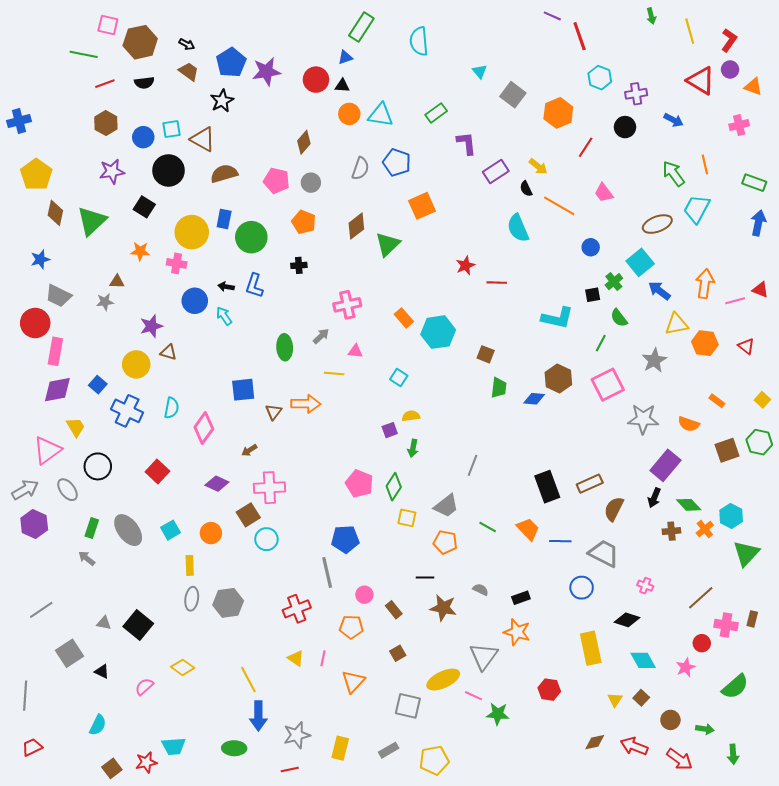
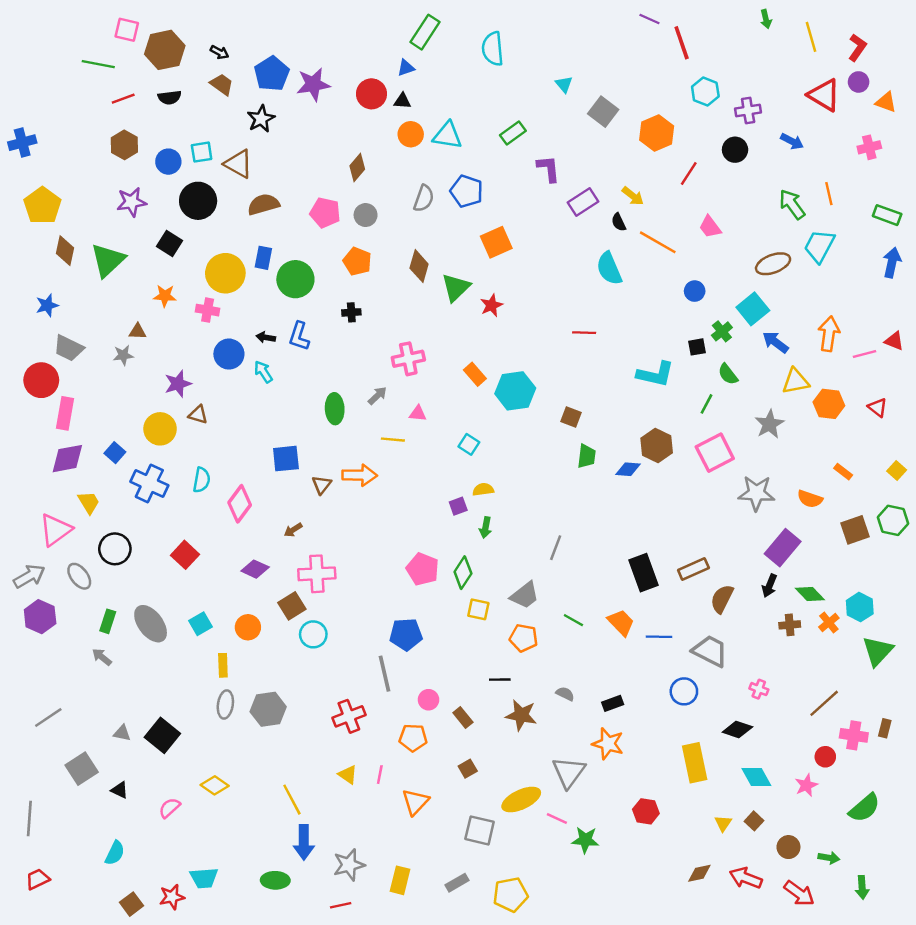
brown diamond: (356, 226) -> (419, 266), turned -36
red star: (465, 265) -> (491, 305), moved

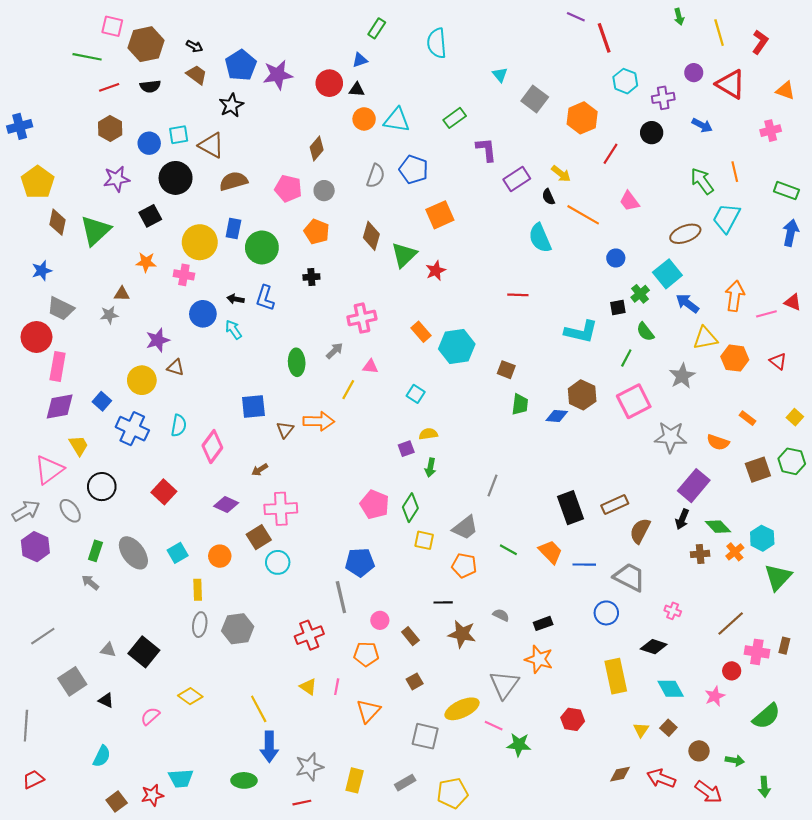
green rectangle: (425, 32) -> (377, 28), size x0.7
purple circle: (859, 82) -> (694, 73), moved
black square: (170, 244) -> (150, 216), turned 30
yellow line: (393, 440) -> (348, 390), turned -66

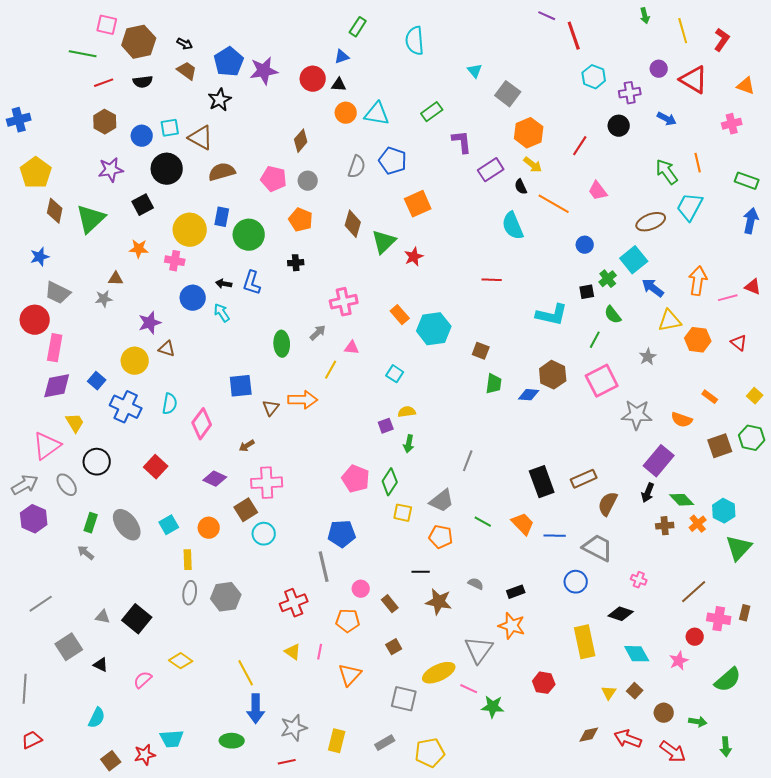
orange hexagon: (582, 118) -> (529, 133), moved
gray star: (682, 376) -> (648, 357), size x0.7

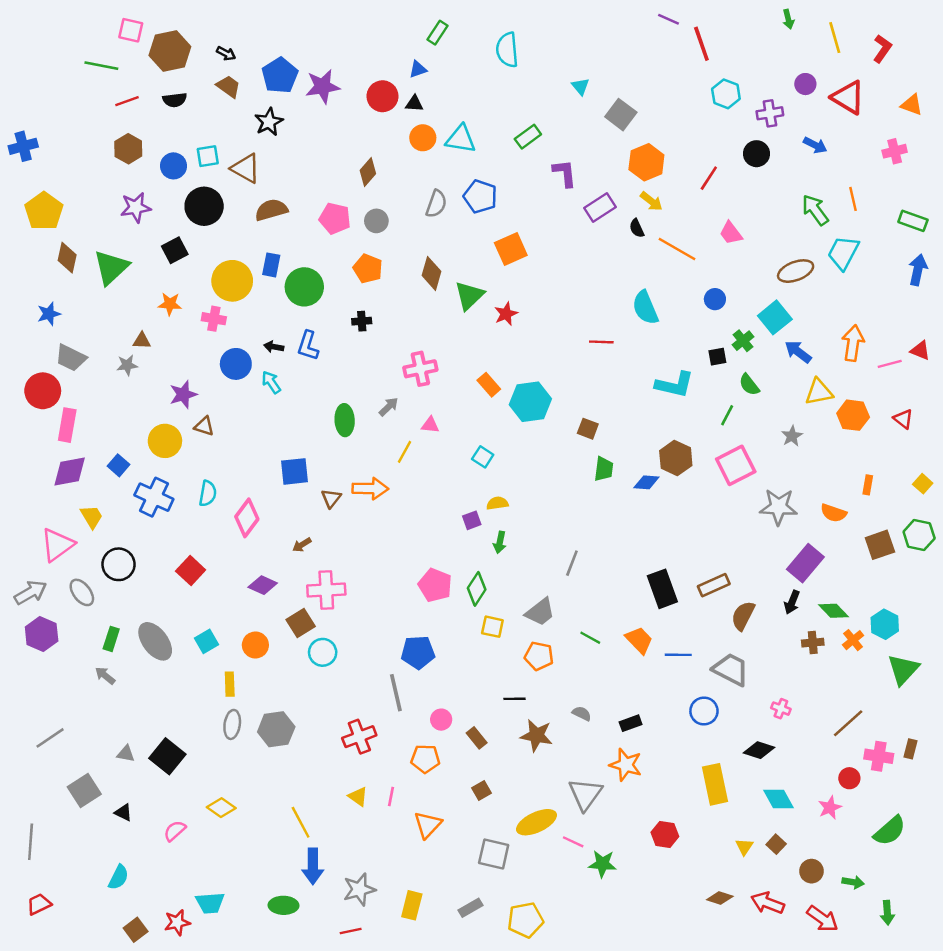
cyan semicircle: (513, 226) -> (645, 308), moved
orange rectangle: (710, 397) -> (868, 485), turned 63
brown diamond: (589, 735) -> (720, 898), turned 30

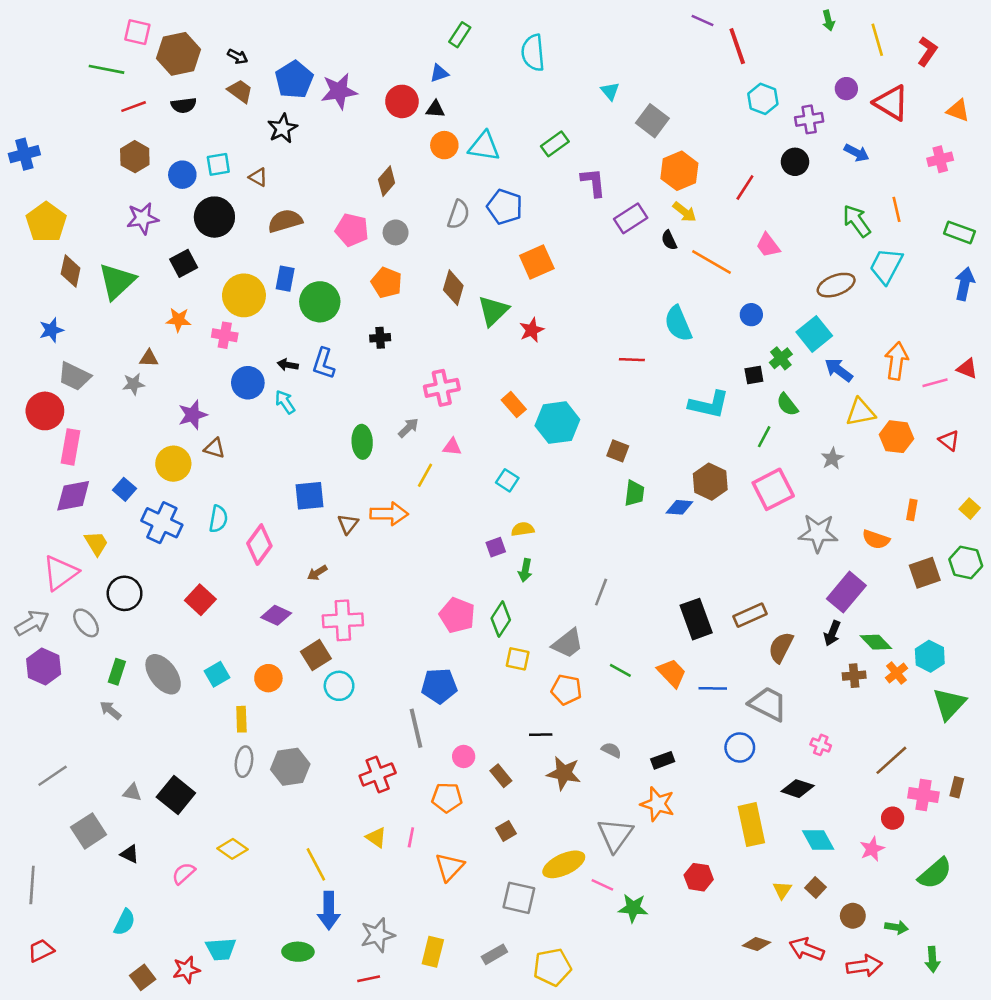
brown triangle: (246, 168) -> (258, 177), size x0.6
red arrow: (822, 919) -> (864, 966), turned -44

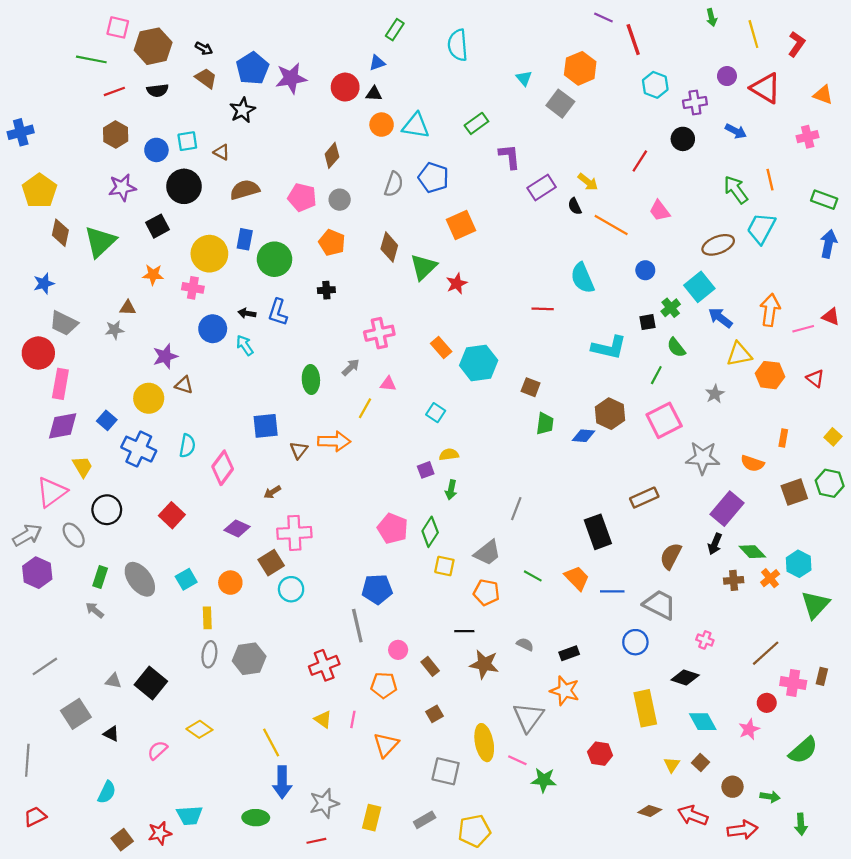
orange hexagon: (679, 171) -> (580, 68), moved
brown rectangle: (750, 615) -> (644, 498), moved
yellow ellipse: (564, 864) -> (484, 743), turned -76

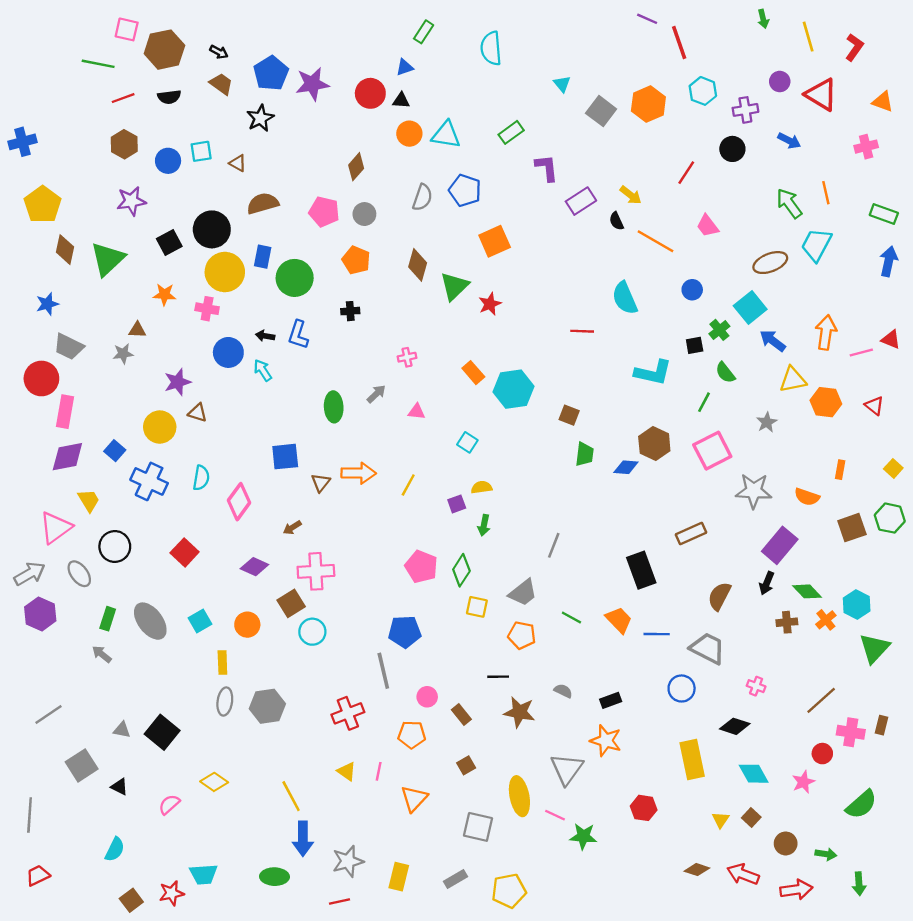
orange hexagon: (580, 68) -> (648, 104), moved
black circle: (184, 186) -> (212, 229), moved
pink cross: (379, 333) -> (407, 357), size x0.6
yellow line: (365, 408) -> (408, 485), moved

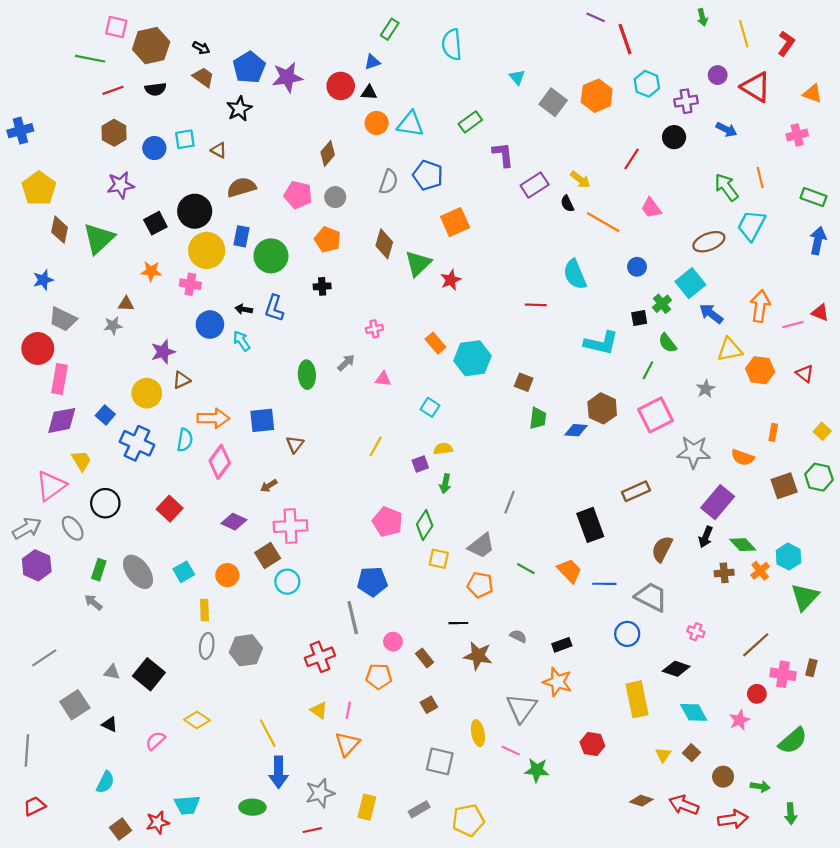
brown triangle: (198, 413) -> (182, 380), turned -42
orange arrow: (359, 473) -> (213, 418), moved
yellow ellipse: (519, 796) -> (478, 733), size x0.7
orange triangle: (414, 799) -> (347, 744), moved

